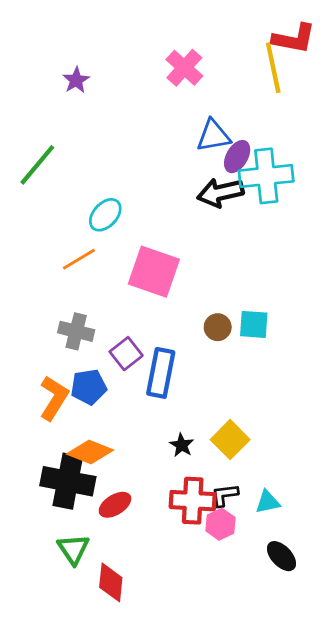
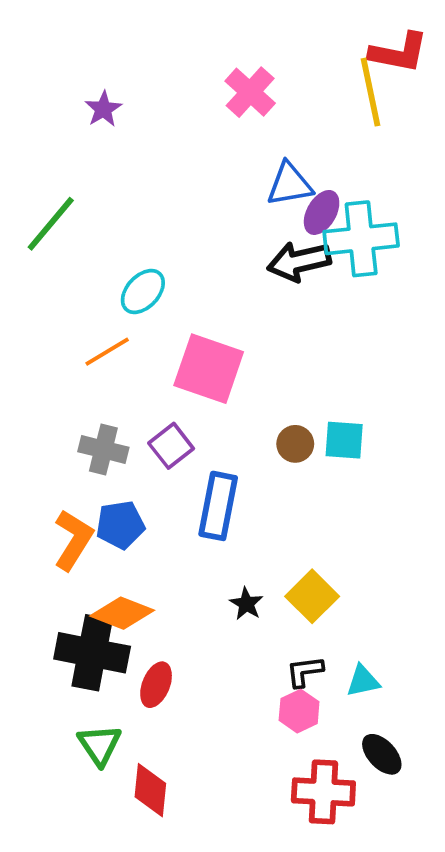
purple square: (126, 354) -> (171, 446), moved
red cross: (193, 501) -> (323, 792), moved
red ellipse: (115, 505) -> (156, 685), turned -36

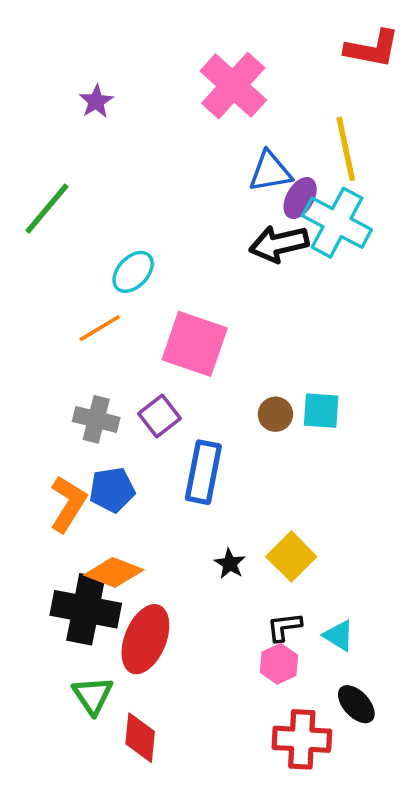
pink cross: (250, 92) -> (233, 86), size x1.4
yellow line: (371, 92) -> (346, 149), moved
cyan cross: (361, 239) -> (337, 223), turned 34
cyan triangle: (363, 681) -> (339, 636), turned 44
red ellipse: (156, 685) -> (145, 639), size x1.6

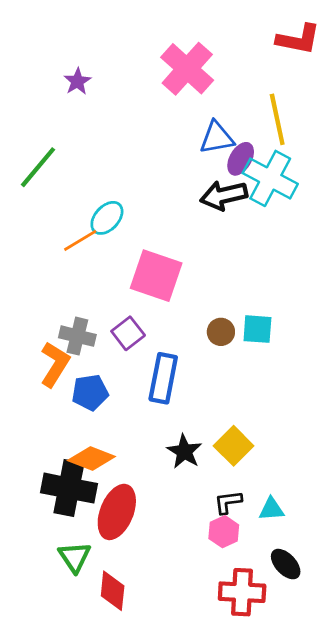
orange line: (100, 328) -> (80, 240), moved
orange L-shape: (68, 504) -> (55, 364), moved
black star: (230, 564) -> (184, 451), size x1.4
cyan triangle: (339, 636) -> (272, 509), turned -36

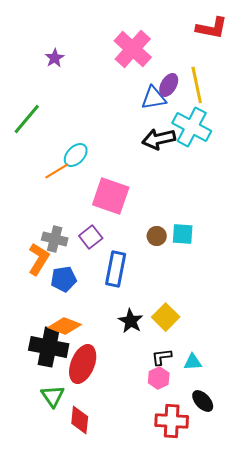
purple ellipse: (241, 159) -> (169, 85), moved

